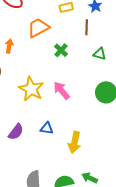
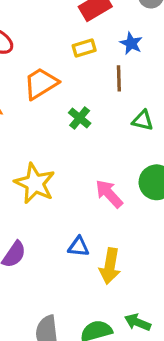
pink arrow: (62, 90) -> (109, 194), moved
blue triangle: (47, 128) -> (79, 247), moved

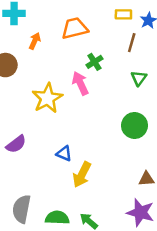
yellow rectangle: (84, 48) -> (123, 14), moved
green triangle: (143, 120) -> (139, 78), turned 35
pink arrow: (109, 194) -> (80, 83), moved

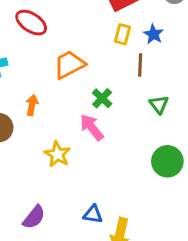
yellow rectangle: (123, 14) -> (122, 34), turned -63
orange arrow: (35, 41) -> (32, 105), moved
yellow star: (47, 98) -> (57, 154), size x0.7

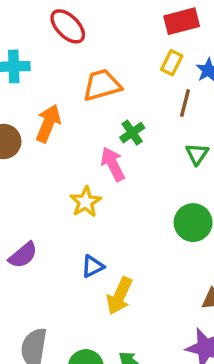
orange arrow: (32, 105) -> (48, 123), size x1.5
yellow star: (57, 154) -> (86, 202), moved
blue triangle: (93, 214) -> (93, 266), turned -48

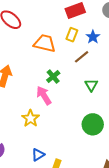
orange trapezoid: (102, 85) -> (45, 43), moved, turned 35
brown line: (185, 103) -> (82, 57), turned 42

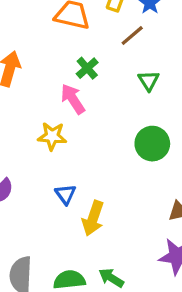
yellow star: (30, 118) -> (52, 136), turned -30
blue triangle: (38, 155) -> (65, 194), turned -32

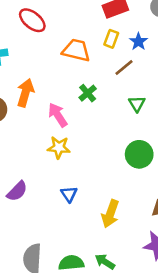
pink arrow: (73, 99) -> (58, 115), moved
yellow arrow: (93, 218) -> (110, 214), moved

